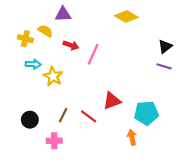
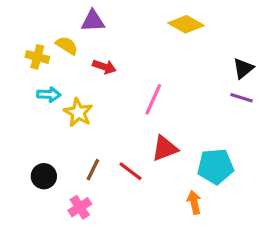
pink line: (93, 54) -> (153, 99), moved
pink cross: (54, 141) -> (80, 207), turned -32

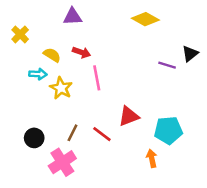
yellow semicircle: (67, 45) -> (52, 55), moved
yellow cross: (37, 57) -> (20, 34), moved, turned 30
purple line: (242, 98) -> (167, 65), moved
pink line: (153, 99) -> (97, 78), moved, turned -35
pink cross: (80, 207) -> (62, 162), size x1.5

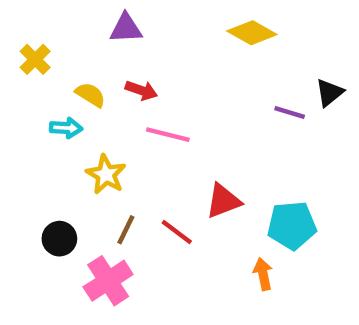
pink line: (97, 78) -> (168, 135), turned -65
yellow star: (61, 88) -> (106, 174), moved

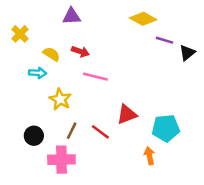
purple line: (290, 112) -> (165, 40), moved
pink cross: (108, 281) -> (61, 160), turned 32

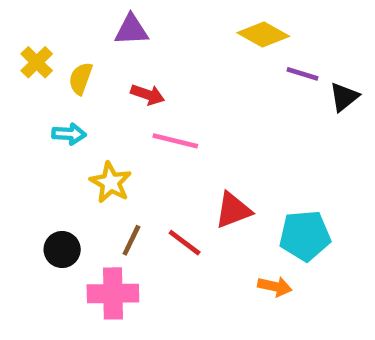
yellow semicircle: (51, 54) -> (81, 78), moved, turned -102
orange arrow: (149, 156) -> (275, 286), turned 114

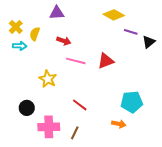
cyan arrow: (69, 134) -> (20, 46), moved
red triangle: (233, 210) -> (106, 61), moved
brown line: (131, 240) -> (75, 133), moved

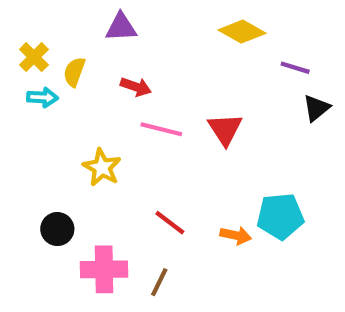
purple line: (131, 32) -> (295, 68), moved
black triangle: (149, 42) -> (316, 108), moved
red triangle: (106, 61) -> (225, 129), turned -42
orange arrow: (119, 124) -> (236, 235), moved

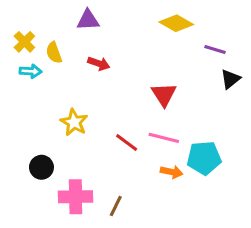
yellow semicircle: (74, 72) -> (54, 53), turned -40
pink line: (161, 129) -> (164, 138), moved
red line: (170, 223) -> (127, 142), moved

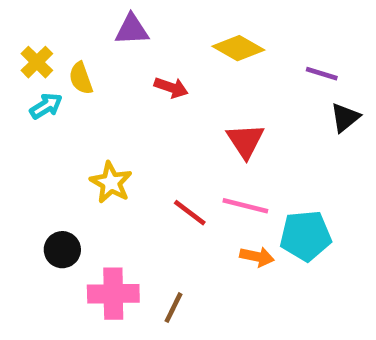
yellow diamond: (176, 23) -> (238, 48), moved
red arrow: (99, 63) -> (171, 88), moved
cyan arrow: (31, 71) -> (46, 106), turned -35

